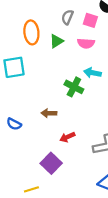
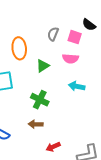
green triangle: (57, 41) -> (43, 66), moved
green cross: (74, 87) -> (40, 100), moved

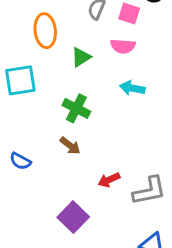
brown arrow: (36, 124) -> (70, 146), turned -144
red arrow: (53, 147) -> (109, 180), moved

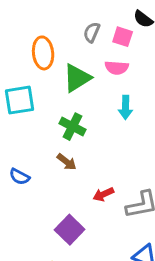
green triangle: (81, 57) -> (77, 78), size x1.5
cyan arrow: (132, 88) -> (126, 107), turned -100

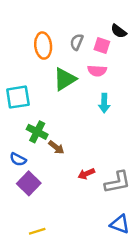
orange ellipse: (43, 53) -> (43, 46), moved
green cross: (72, 127) -> (37, 132), moved
purple square: (70, 230) -> (29, 183), moved

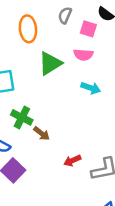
gray semicircle: (77, 42) -> (65, 15), moved
cyan arrow: (104, 103) -> (91, 88), turned -72

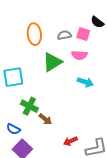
gray semicircle: (65, 15) -> (64, 35), moved, turned 56

